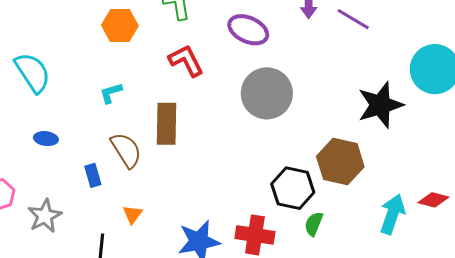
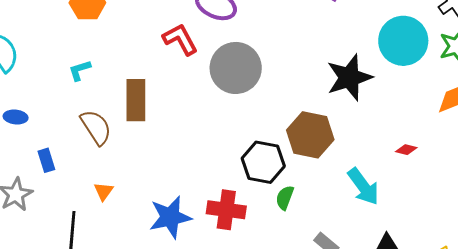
red L-shape: (186, 61) -> (180, 39), moved
blue rectangle: (93, 175) -> (46, 160), moved
red diamond: (433, 200) -> (406, 150), moved, size x0.7
cyan arrow: (392, 214) -> (363, 187), turned 126

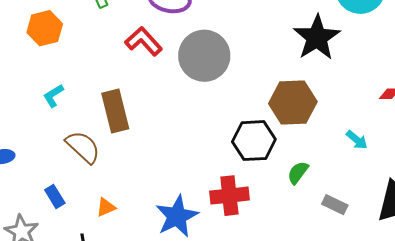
blue rectangle: (46, 160) -> (55, 196), moved
cyan arrow: (363, 187) -> (357, 140), size x0.6
orange triangle: (104, 191) -> (106, 207), turned 45
green semicircle: (285, 198) -> (298, 173), moved, turned 30

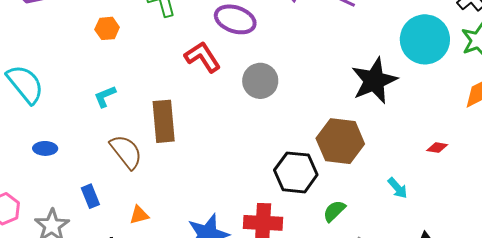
orange hexagon: (45, 28) -> (107, 28), size x0.7
gray circle: (204, 56) -> (260, 81), size x0.7

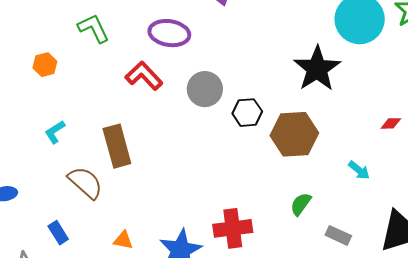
black hexagon: (296, 172) -> (247, 113), moved, size x0.7
orange triangle: (139, 215) -> (123, 240), moved, turned 35

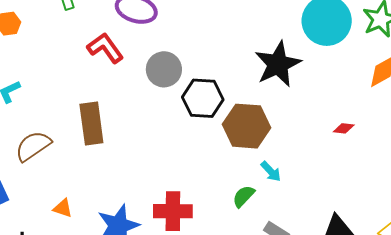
black hexagon: (247, 113) -> (203, 98), size x1.4
brown rectangle: (117, 146) -> (91, 123), moved
cyan arrow: (359, 170) -> (271, 171), moved
brown semicircle: (85, 183) -> (33, 146), turned -84

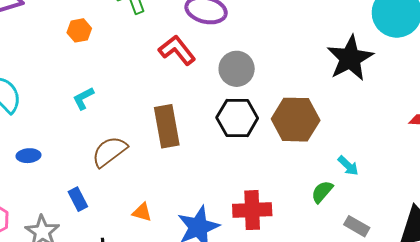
black hexagon: (203, 98) -> (237, 118), moved
brown hexagon: (247, 126) -> (296, 120), moved

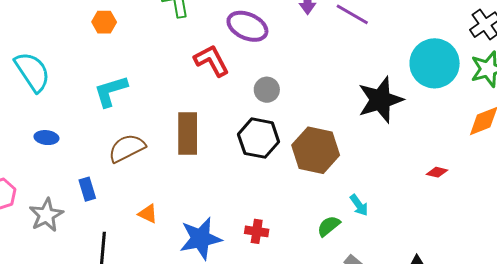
orange hexagon: (79, 30) -> (104, 22), moved
gray circle: (237, 69) -> (267, 90), size x0.7
cyan L-shape: (83, 98) -> (111, 91), size x1.5
red cross: (252, 210) -> (257, 231), size x0.6

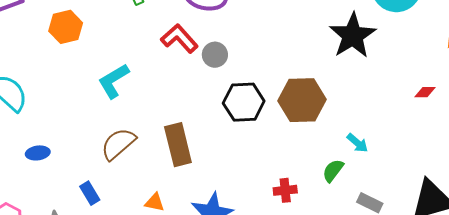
orange hexagon: (104, 22) -> (66, 27), size x1.4
gray circle: (267, 90) -> (215, 55), moved
cyan L-shape: (111, 91) -> (114, 81), moved
brown rectangle: (188, 134) -> (178, 145), moved
red cross: (257, 231) -> (285, 190), moved

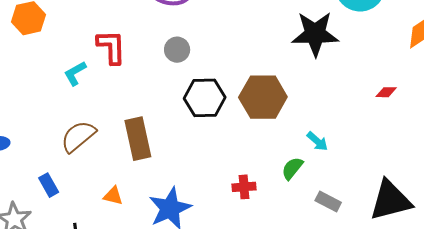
black star: (353, 36) -> (315, 34), turned 30
red L-shape: (179, 38) -> (111, 47), moved, turned 39
cyan L-shape: (114, 81) -> (75, 73), size x0.7

